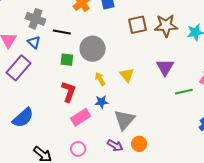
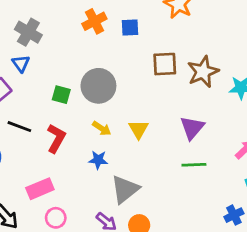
brown star: (166, 26) -> (203, 72), turned -30
black line: (62, 32) -> (19, 127), moved
yellow arrow: (100, 79) -> (102, 128), turned 144
green line: (184, 92) -> (194, 165), moved
pink rectangle: (81, 117) -> (40, 189), moved

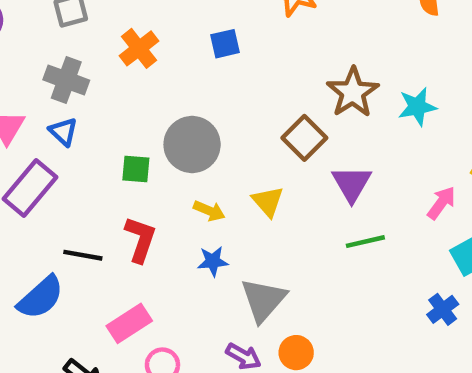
orange cross: (94, 21) -> (139, 48), moved
brown square: (165, 64) -> (304, 138), moved, turned -32
black line: (19, 127) -> (83, 255), moved

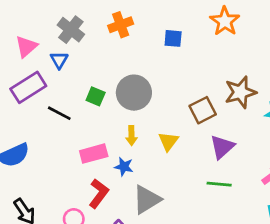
yellow arrow: (209, 211) -> (131, 136), turned 48
red L-shape: (140, 239) -> (99, 194), moved
black line: (83, 255) -> (59, 113), moved
pink rectangle: (129, 323) -> (94, 154), moved

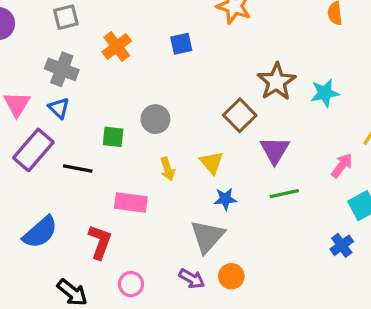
gray circle: (134, 93) -> (155, 119), size x0.7
pink rectangle: (94, 154) -> (131, 203), turned 40
blue star: (124, 167) -> (225, 199), moved
red L-shape: (99, 194) -> (100, 242), moved

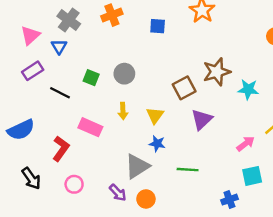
purple rectangle: (33, 150) -> (33, 71), size x0.7
green line: (284, 194) -> (188, 170), moved

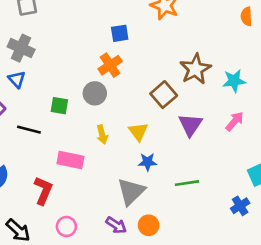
orange cross: (112, 15) -> (110, 65), moved
pink arrow: (246, 144) -> (235, 121), moved

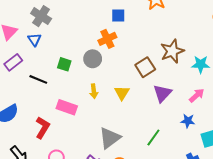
blue star: (148, 162) -> (188, 121), moved
green line: (187, 183) -> (153, 138), turned -54

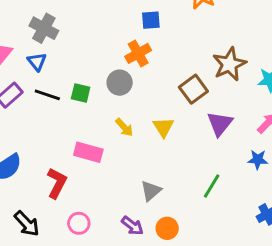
black line: (38, 79) -> (47, 95), moved
yellow arrow: (94, 91) -> (124, 127), turned -32
gray triangle: (110, 138) -> (151, 191), size x0.7

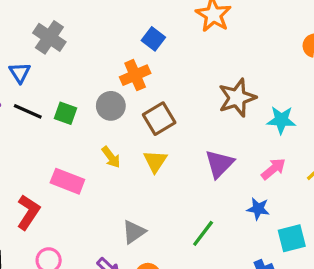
blue square: (151, 20) -> (153, 39), turned 36
gray cross: (44, 28) -> (49, 37), moved
brown square: (193, 89) -> (159, 119), moved

